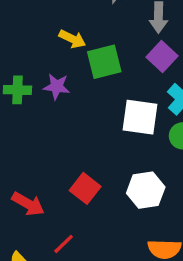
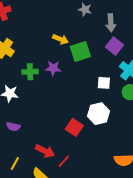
white square: (140, 117) -> (104, 83), size x0.6
white hexagon: (146, 190) -> (98, 114), moved
red arrow: (28, 204) -> (45, 151), moved

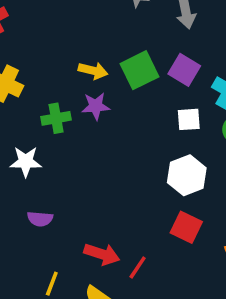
yellow arrow: (61, 39) -> (93, 71), moved
purple square: (114, 46) -> (184, 70), moved
red square: (74, 127) -> (186, 227), moved

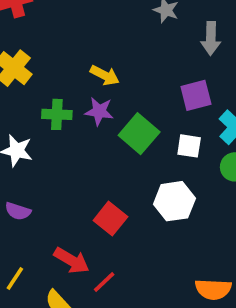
green square: (140, 70) -> (139, 134), moved, turned -36
purple square: (184, 70) -> (196, 95), turned 32
red square: (186, 227) -> (110, 219), moved

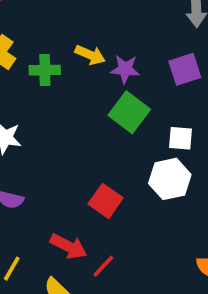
purple star: (99, 111) -> (125, 69), moved
green cross: (57, 114) -> (45, 70), moved
white square: (189, 146) -> (181, 138), moved

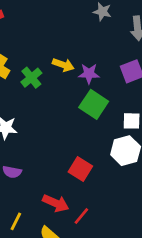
green cross: (45, 70) -> (31, 78), turned -35

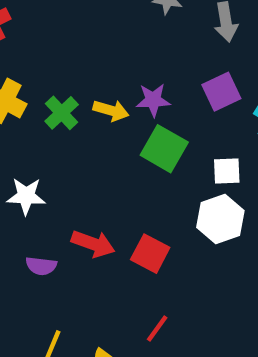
yellow arrow: (63, 65) -> (111, 110), moved
red arrow: (56, 203) -> (93, 244), moved

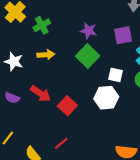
yellow arrow: (111, 110) -> (46, 55), moved, turned -35

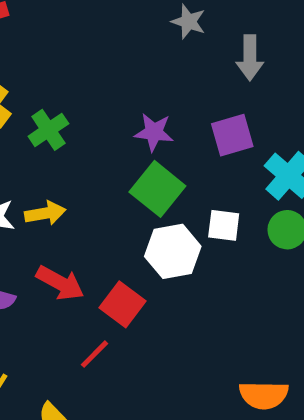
yellow arrow: (46, 55) -> (45, 213), moved
white hexagon: (106, 98) -> (173, 251), moved
red line: (61, 143) -> (95, 354), moved

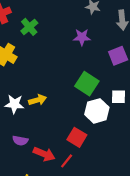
green cross: (48, 130) -> (29, 27), moved
purple star: (154, 132) -> (82, 37), moved
red arrow: (60, 283) -> (44, 154), moved

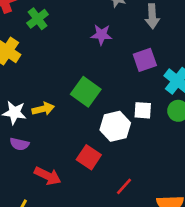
green square: (87, 84) -> (86, 92), moved
purple semicircle: (20, 141) -> (19, 144), moved
red line: (67, 161) -> (124, 186), moved

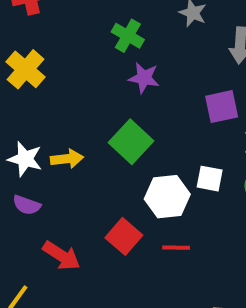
green cross: (38, 19) -> (128, 36), moved, turned -30
purple star: (101, 35) -> (144, 78), moved
red line: (124, 186) -> (176, 248), moved, turned 42

